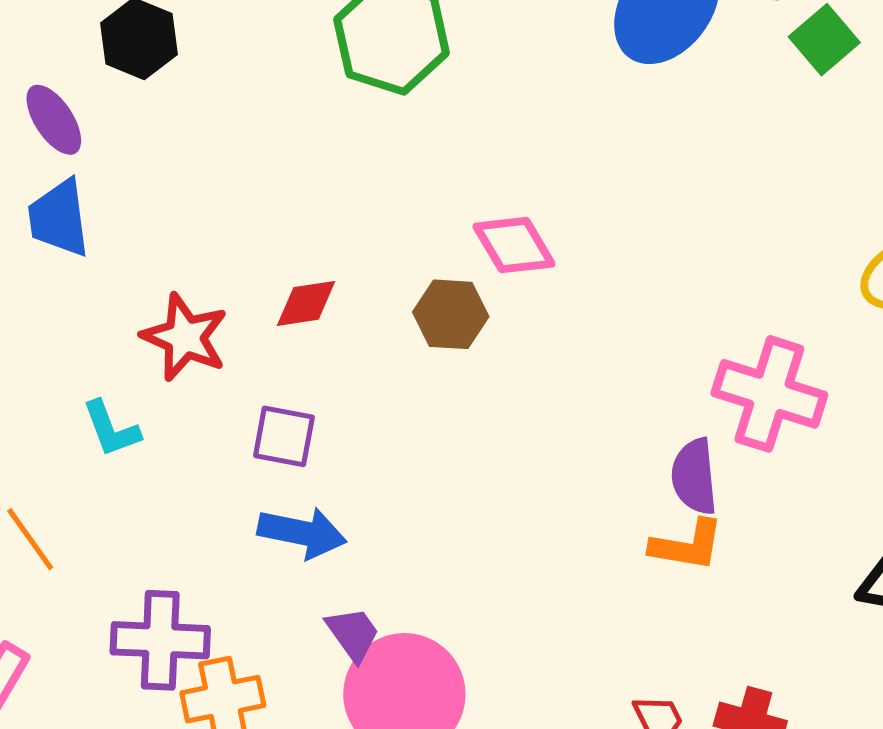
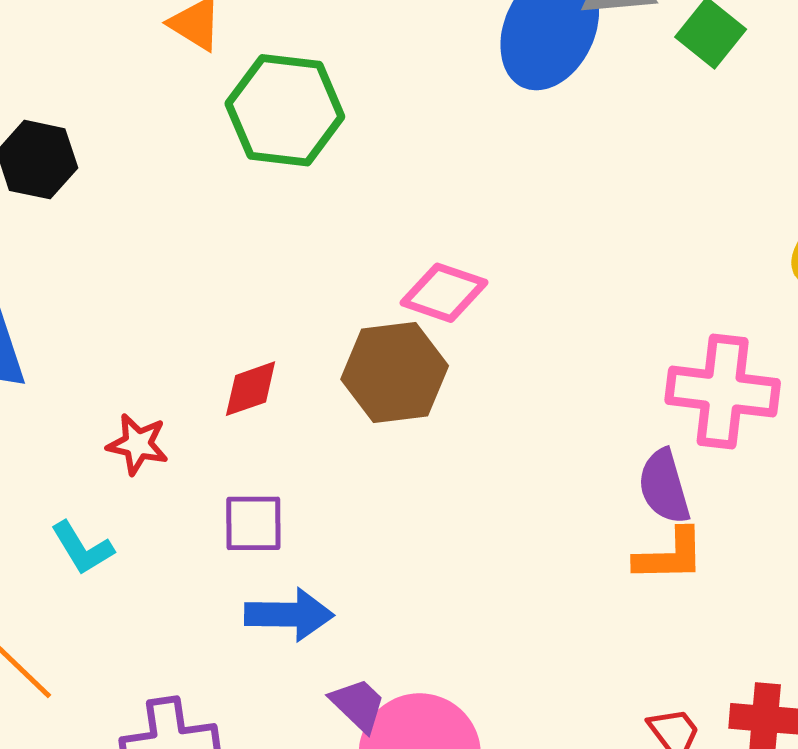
pink diamond: (514, 245) -> (444, 293), turned -30
brown hexagon: (451, 314) -> (395, 372), size x1.4
red star: (185, 337) -> (138, 444), size x0.7

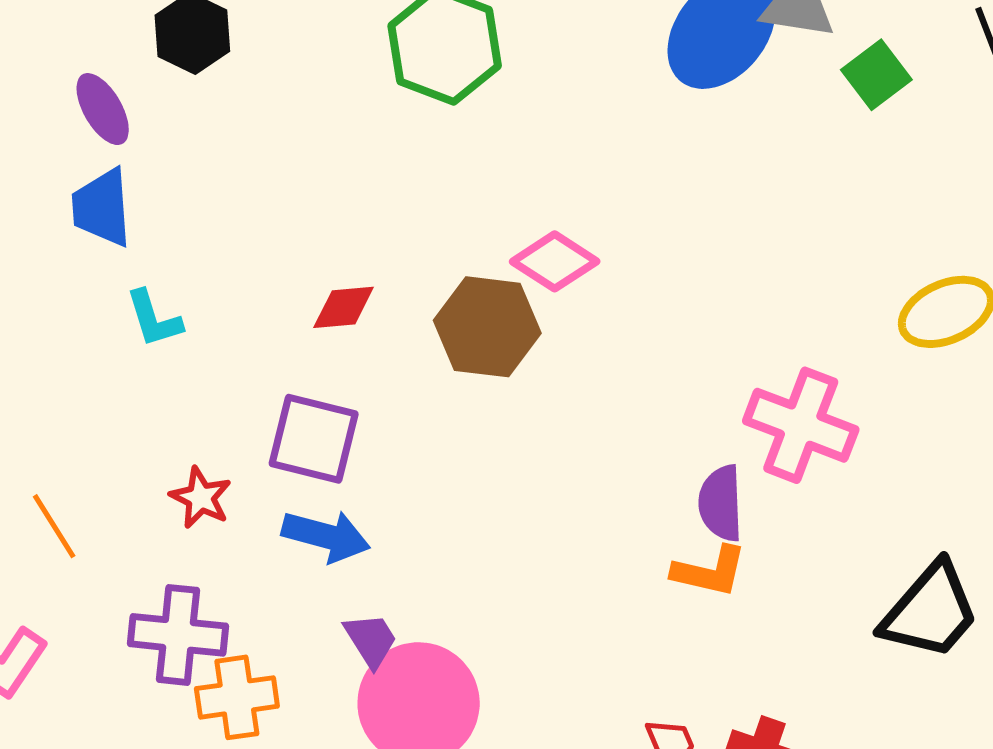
red star: (138, 444) -> (201, 498), moved
purple square: (253, 523) -> (314, 439), size x1.4
cyan L-shape: (82, 548) -> (154, 319), moved

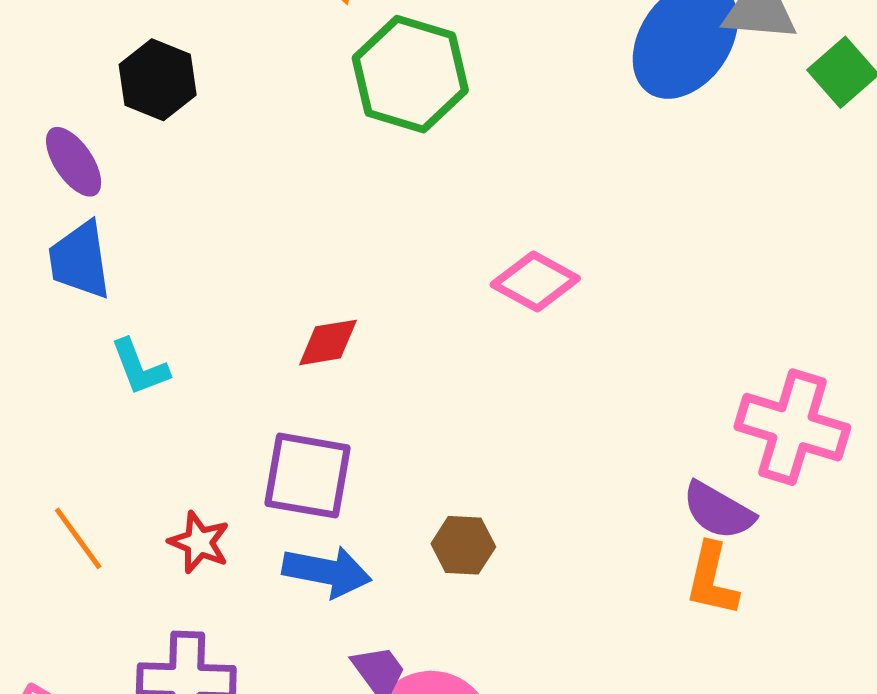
brown hexagon: (487, 327) -> (463, 545), moved, size x0.6
purple semicircle: (721, 503) -> (718, 511), turned -54
orange line: (54, 526) -> (78, 538), moved
orange L-shape: (709, 571) -> (712, 579), turned 94

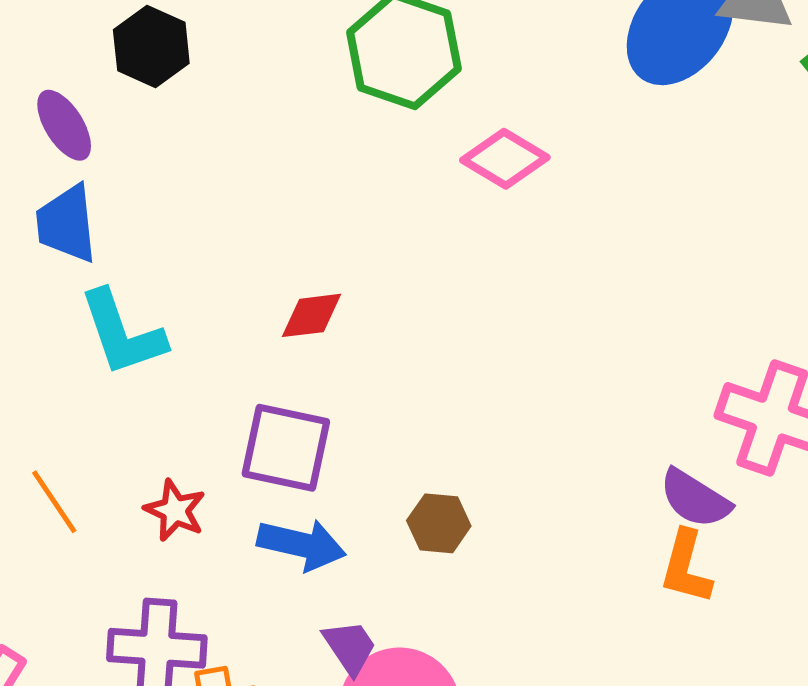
pink diamond: (535, 281) -> (505, 159), moved
cyan L-shape: (140, 367) -> (122, 333), size x1.5

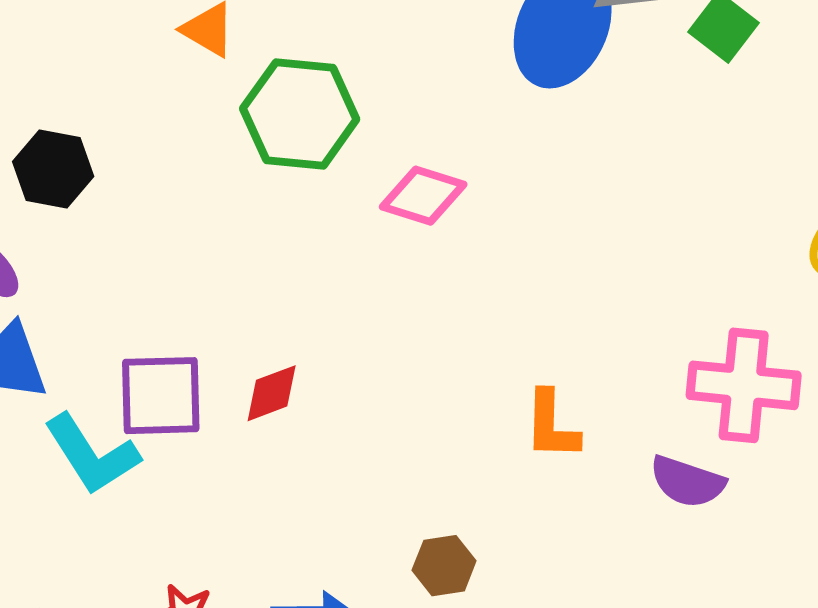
purple square: (286, 448) -> (161, 396), moved
orange L-shape: (686, 567) -> (551, 425), moved

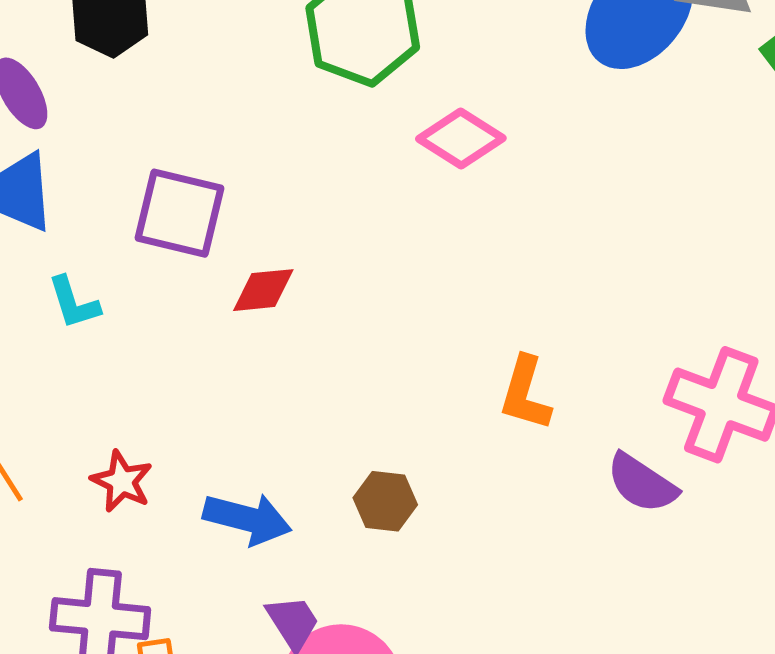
purple square: (161, 396) -> (180, 213), moved
cyan L-shape: (92, 454) -> (74, 303), size x0.6

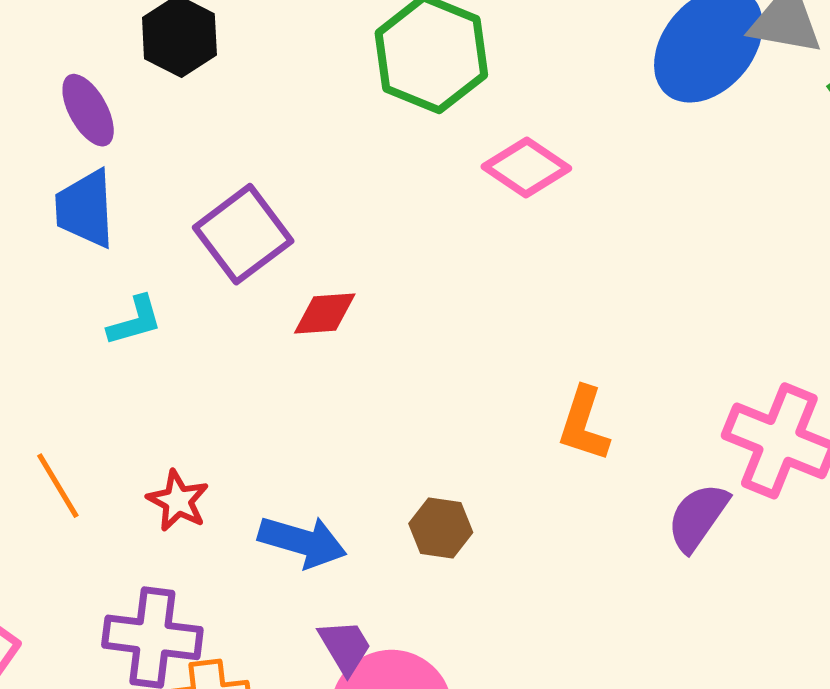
purple square: (180, 213) -> (243, 234), turned 38
cyan L-shape: (74, 303) -> (135, 321), turned -90
purple semicircle: (642, 483) -> (698, 517), turned 90

